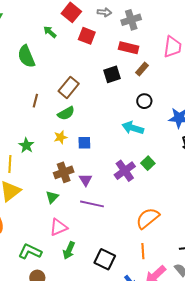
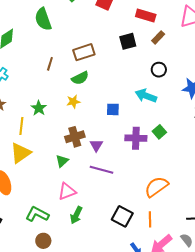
brown rectangle: (69, 87) -> (84, 52), turned 30
blue square: (84, 143) -> (113, 109), moved
purple cross: (125, 171) -> (136, 138), turned 35
black square: (105, 259) -> (122, 216), moved

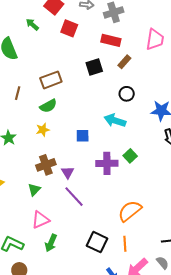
purple line: (102, 170) -> (74, 197), turned 35

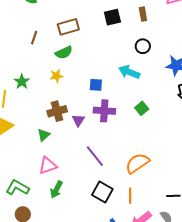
brown rectangle: (124, 62) -> (143, 14), turned -56
purple cross: (107, 163) -> (104, 111), moved
purple line: (74, 197) -> (95, 156), moved

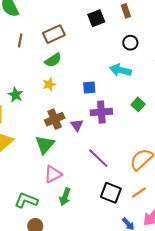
brown line: (34, 38) -> (20, 41), moved
green triangle: (44, 135) -> (45, 145), size x1.5
orange line: (130, 196) -> (139, 192), turned 63

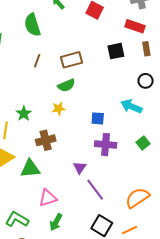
brown cross: (55, 119) -> (46, 140), moved
purple triangle: (77, 125) -> (80, 168), moved
green triangle: (45, 145) -> (30, 169), moved, turned 35

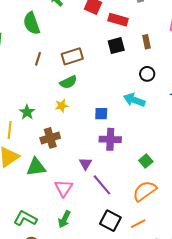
red rectangle: (135, 26) -> (118, 20), moved
green square: (143, 143) -> (146, 161), moved
pink triangle: (48, 198) -> (64, 188), moved, turned -36

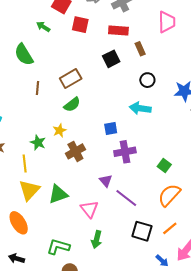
red rectangle: (118, 20) -> (118, 31), moved
yellow star: (62, 106) -> (59, 130), moved
brown cross: (50, 138) -> (75, 151), moved

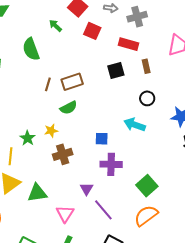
brown line: (38, 88) -> (48, 84), moved
green square: (164, 166) -> (147, 186), size x1.5

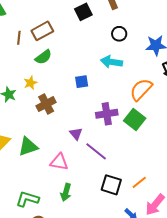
purple cross: (111, 164) -> (107, 114), moved
pink triangle: (65, 214) -> (59, 162), turned -42
orange semicircle: (146, 216) -> (141, 90), moved

